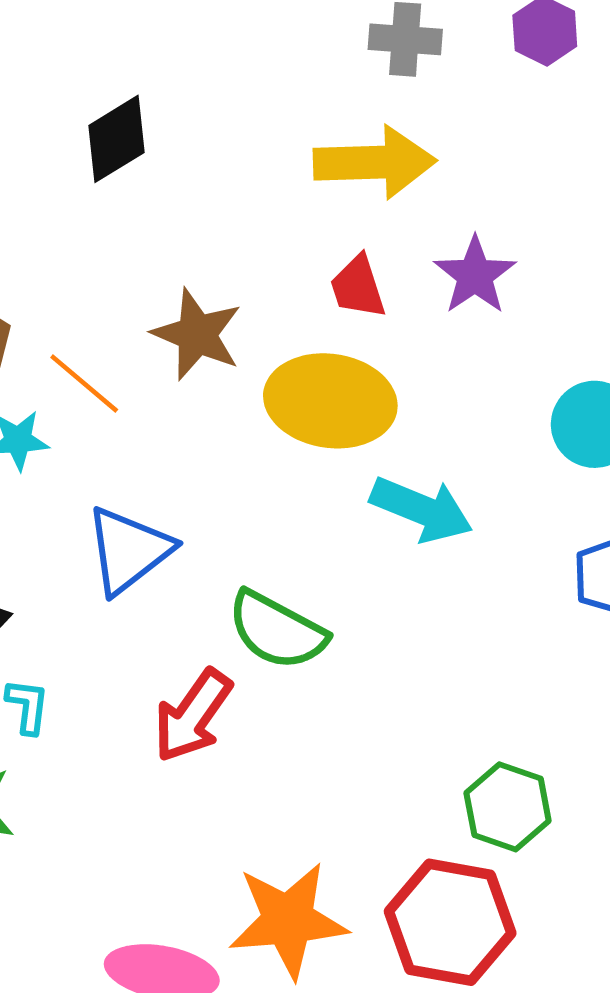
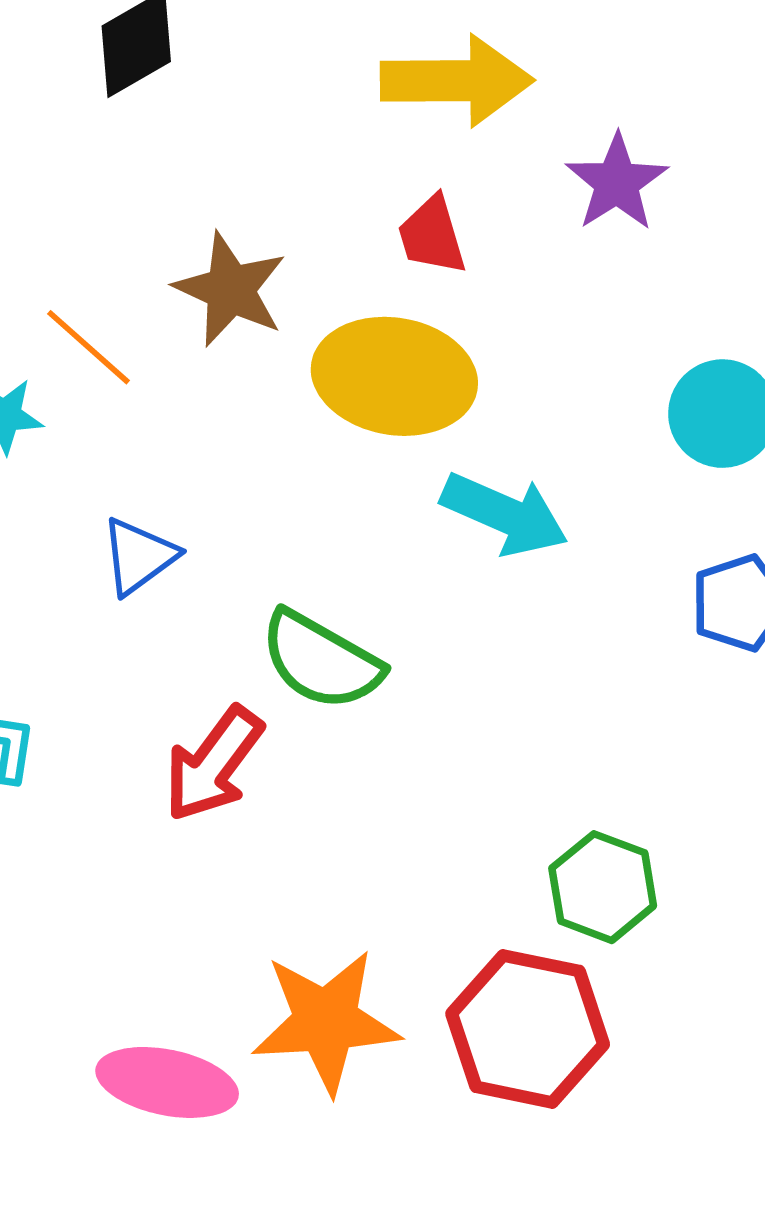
purple star: (475, 275) -> (617, 182), moved
blue triangle: (129, 550) -> (139, 556), size x0.7

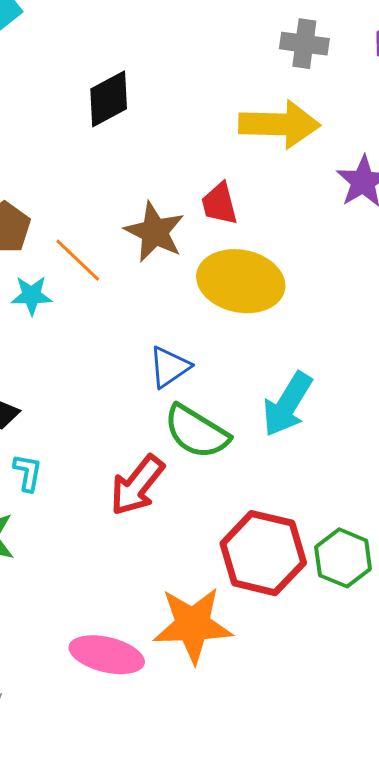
red trapezoid: (432, 235) -> (219, 204), moved
cyan arrow: (505, 514) -> (287, 404), moved, turned 96
blue triangle: (139, 556) -> (169, 367), moved
red hexagon: (528, 1029) -> (263, 553), moved

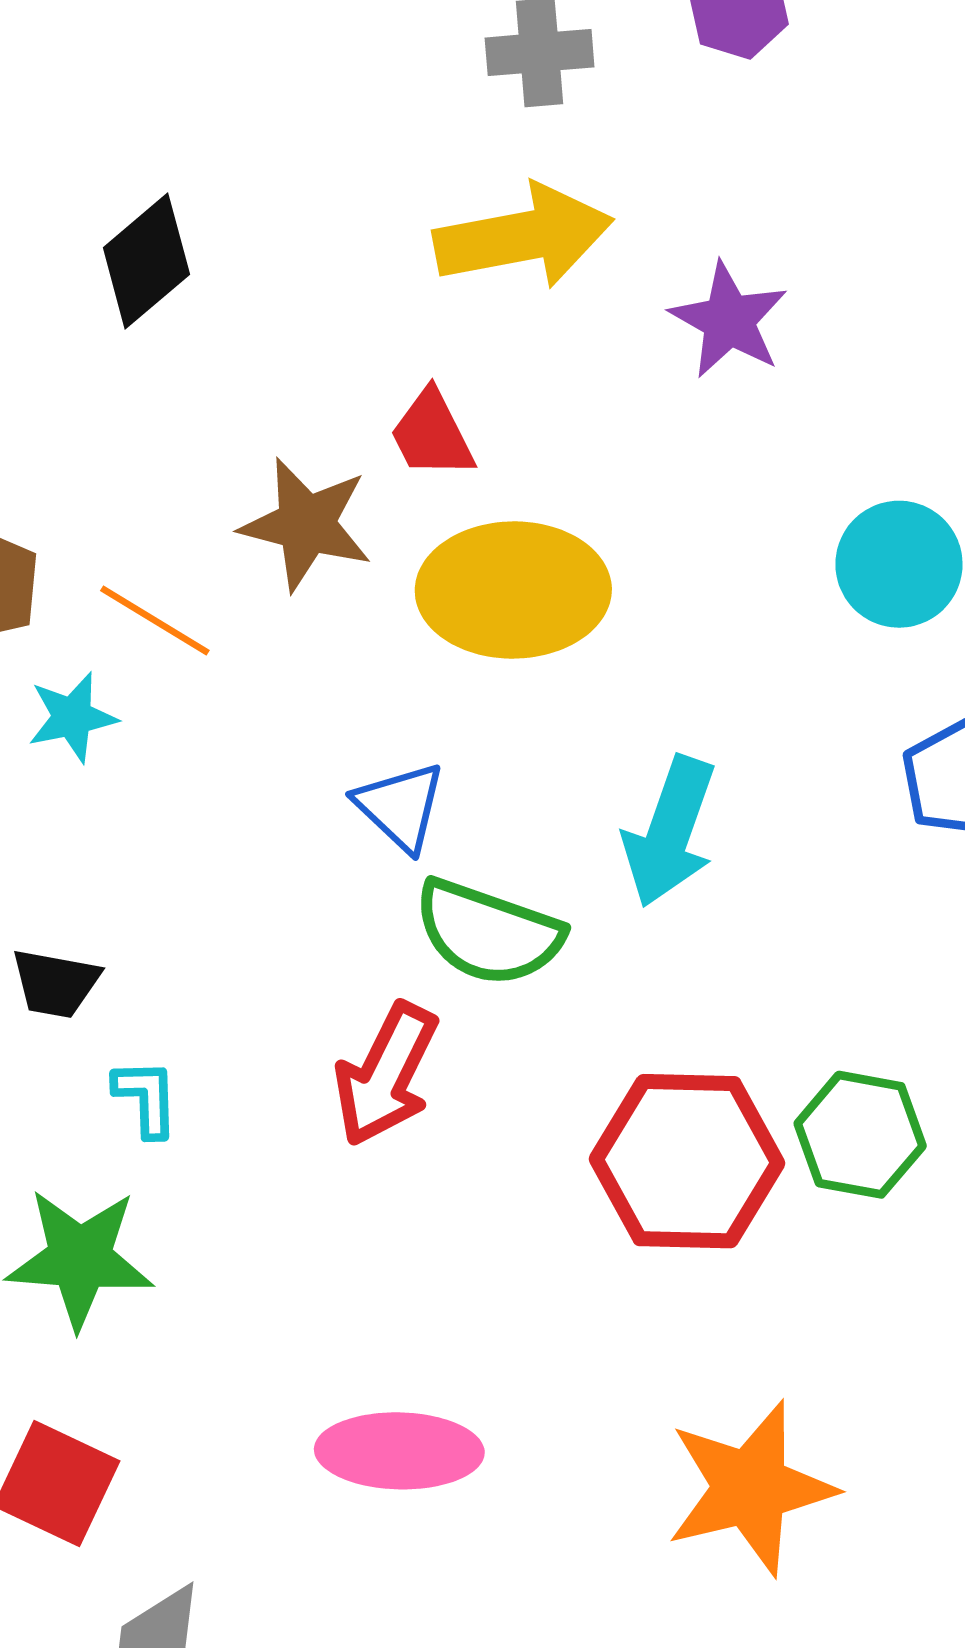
blue triangle: (169, 367) -> (400, 807), turned -30
orange star: (193, 625) -> (750, 1488), moved

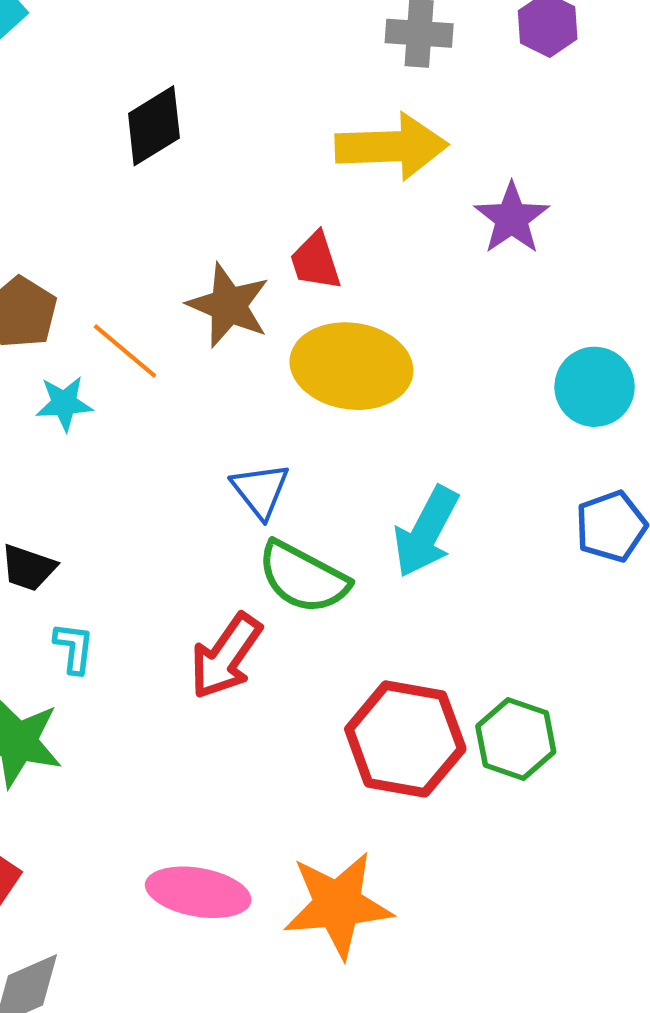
orange star: (750, 1488) -> (338, 905), moved

